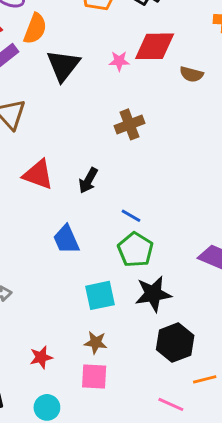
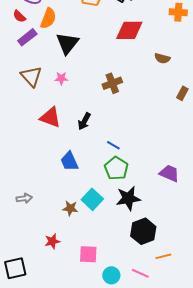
pink star: (119, 61) -> (61, 78), moved
brown semicircle: (191, 74) -> (162, 58), moved
cyan square: (100, 295) -> (92, 199), turned -35
brown star: (96, 343) -> (70, 208), moved
cyan circle: (47, 407) -> (111, 275), moved

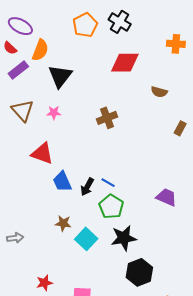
black arrow: (84, 121) -> (87, 187), moved
blue trapezoid: (69, 161) -> (62, 182), moved
purple trapezoid: (169, 173) -> (166, 197), moved
brown star: (70, 208) -> (63, 223), moved

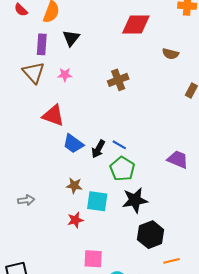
purple rectangle: (18, 70) -> (42, 44), moved, turned -48
black triangle: (60, 76) -> (71, 38), size x0.7
blue trapezoid: (62, 182) -> (73, 144), turned -30
cyan square: (86, 239) -> (97, 201), turned -35
red star: (44, 283) -> (75, 220), moved

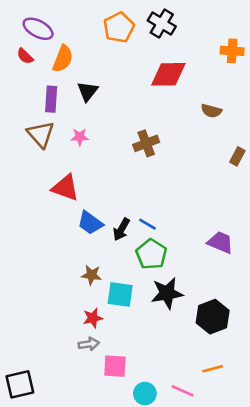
gray arrow: (26, 200) -> (89, 344), moved
black hexagon: (151, 235) -> (213, 317), moved

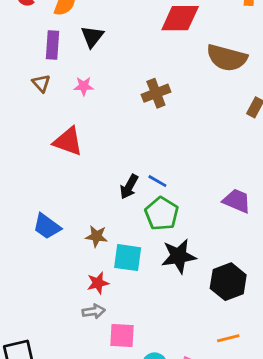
brown semicircle: (211, 111) -> (227, 58), size x1.8
brown triangle: (41, 134) -> (41, 83), size x0.6
blue trapezoid: (90, 223) -> (47, 226), moved

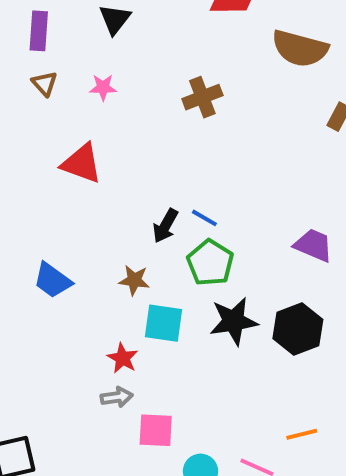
purple rectangle: (53, 45) -> (39, 31), moved
brown star: (96, 236) -> (134, 280), moved
black hexagon: (228, 282) -> (298, 329), moved
red star: (98, 283) -> (123, 358), turned -30

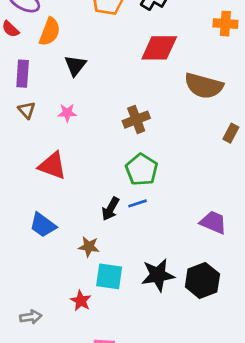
blue line: (204, 218) -> (138, 203), turned -48
green pentagon: (210, 263) -> (142, 170), moved
blue trapezoid: (52, 280) -> (43, 225), moved
gray arrow: (117, 397) -> (31, 317), moved

